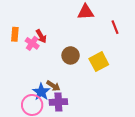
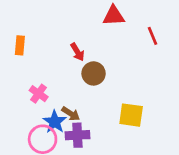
red arrow: (41, 36) -> (77, 52), moved
pink cross: (32, 43) -> (39, 94), moved
yellow square: (99, 62) -> (131, 115), moved, turned 36

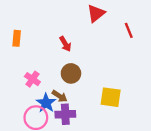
red triangle: (114, 16) -> (96, 13), turned -36
brown circle: (94, 73) -> (71, 73), moved

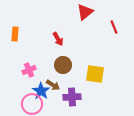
pink cross: (32, 79) -> (29, 70), turned 32
yellow square: (111, 97) -> (95, 74), moved
purple cross: (65, 114) -> (72, 97), moved

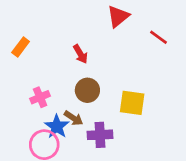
red line: (114, 27) -> (159, 37), turned -32
orange rectangle: (15, 34) -> (21, 47), turned 32

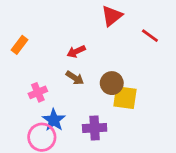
red arrow: (80, 54) -> (76, 51), turned 96
brown circle: (87, 90) -> (112, 83), moved
brown arrow: (73, 118) -> (75, 78), moved

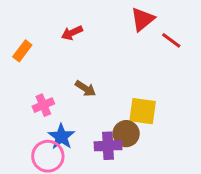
red triangle: (112, 16) -> (143, 19), moved
red arrow: (76, 51) -> (72, 33), moved
brown circle: (112, 83) -> (126, 134), moved

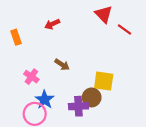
red triangle: (143, 19) -> (104, 14), turned -36
orange rectangle: (22, 51) -> (16, 37), turned -56
pink cross: (43, 105) -> (31, 77), turned -32

